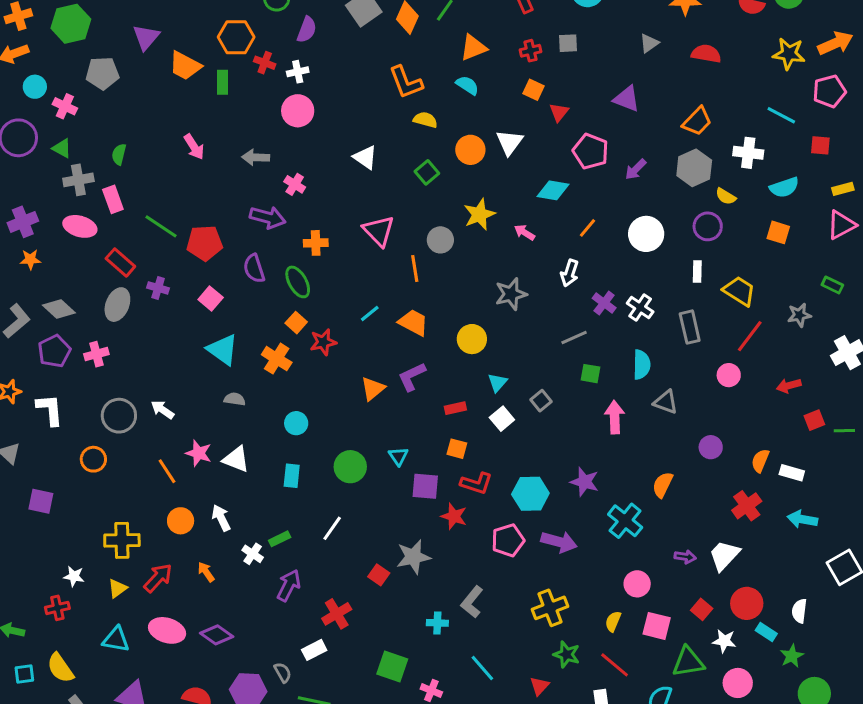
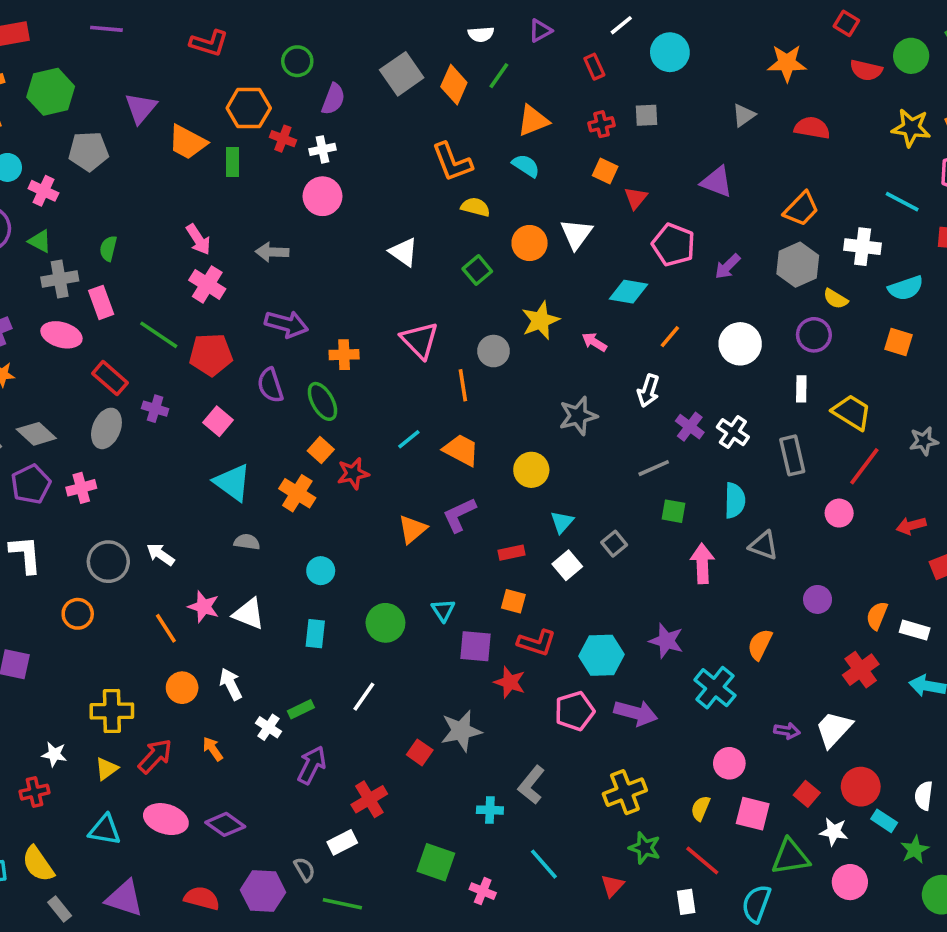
pink cross: (295, 184) -> (207, 284), moved, size x1.4

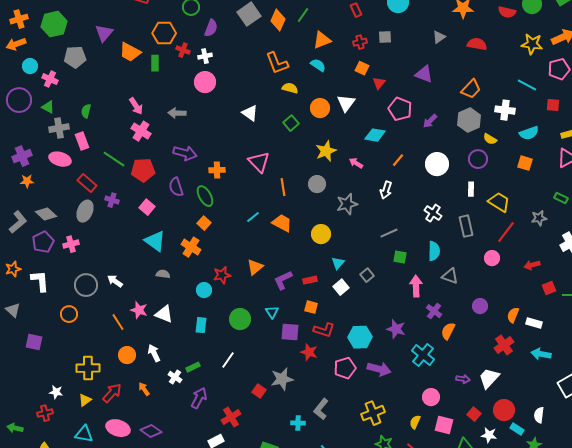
gray circle: (493, 351) -> (317, 184), moved
purple cross: (690, 427) -> (434, 311), moved
red star: (353, 473) -> (222, 275), moved
purple L-shape: (459, 515) -> (283, 280), moved

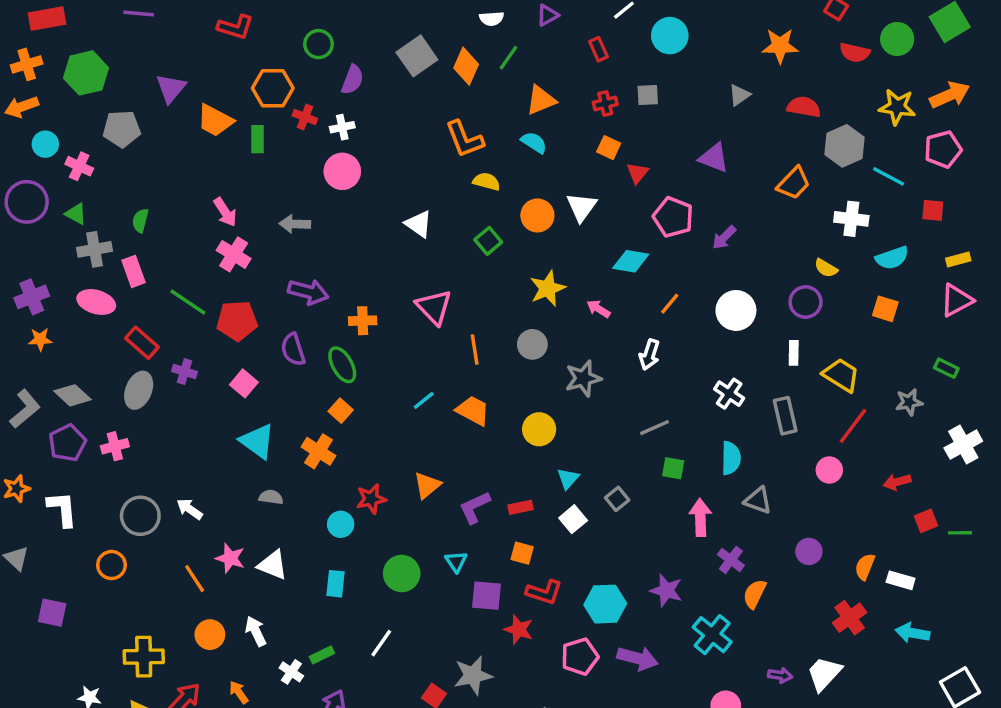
gray hexagon: (469, 120) -> (845, 146), moved

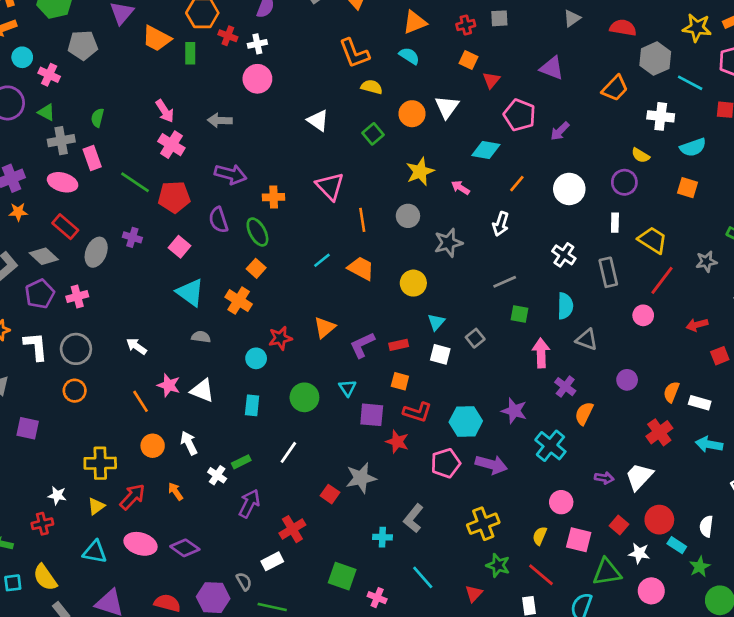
red rectangle: (142, 343) -> (65, 227), moved
gray circle: (140, 516) -> (76, 349), moved
white square: (573, 519) -> (440, 354), turned -35

